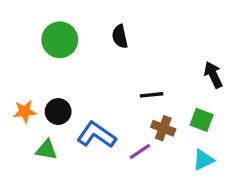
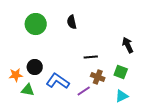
orange star: (25, 112) -> (16, 75), moved

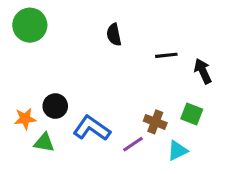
green circle: (36, 24) -> (30, 25), moved
black line: (91, 57) -> (166, 55), moved
cyan triangle: (122, 96) -> (177, 150), moved

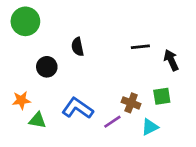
black semicircle: (114, 35) -> (78, 47), moved
black circle: (55, 106) -> (47, 67), moved
green square: (192, 114) -> (162, 96), turned -30

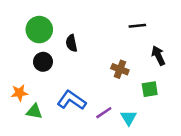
green circle: (25, 21) -> (39, 30), moved
black line: (140, 47) -> (137, 26), moved
brown cross: (131, 103) -> (120, 69), moved
cyan triangle: (150, 127) -> (129, 118), moved, turned -35

